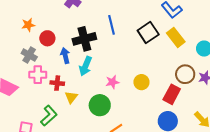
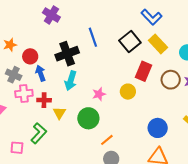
blue arrow: (65, 56) -> (41, 73), moved
red rectangle: (172, 94) -> (144, 71), moved

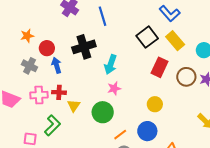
blue line: (93, 37) -> (103, 16), moved
cyan arrow: (71, 81) -> (111, 64), moved
yellow circle: (128, 92) -> (155, 104), moved
pink cross: (24, 94) -> (39, 95), moved
blue circle: (158, 128) -> (147, 131), moved

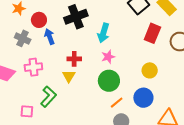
red cross: (59, 92) -> (74, 59), moved
green circle: (103, 112) -> (109, 81), moved

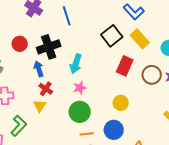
red circle: (39, 20) -> (20, 44), moved
blue arrow: (50, 37) -> (39, 69), moved
red cross: (74, 59) -> (46, 89), turned 32
orange line: (117, 103) -> (87, 134), turned 32

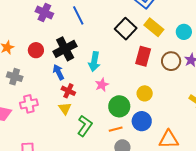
green circle: (80, 112) -> (119, 106), moved
green L-shape: (19, 126) -> (85, 126), moved

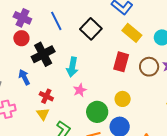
black square: (126, 29) -> (91, 29), moved
red circle: (36, 50) -> (21, 38), moved
blue arrow: (58, 72) -> (24, 77), moved

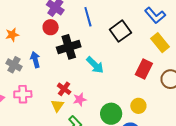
cyan arrow: (72, 67) -> (95, 65), turned -66
blue arrow: (24, 77) -> (35, 60), moved
pink star: (80, 90) -> (80, 99), moved

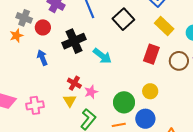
red circle: (51, 27) -> (43, 27), moved
gray cross: (14, 65) -> (24, 18), moved
pink cross: (23, 94) -> (35, 105), moved

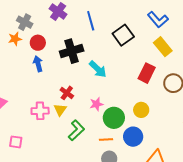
red circle: (43, 27) -> (38, 43), moved
pink star: (91, 92) -> (96, 104), moved
pink cross: (35, 105) -> (40, 111), moved

